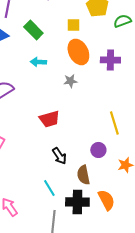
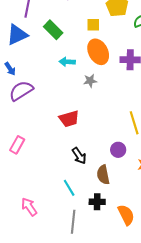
cyan arrow: (38, 62) -> (67, 62), moved
orange semicircle: (106, 200) -> (126, 215), moved
black cross: (77, 202) -> (97, 202), size x0.7

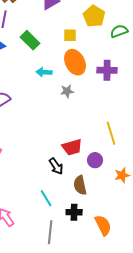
red trapezoid: (69, 119) -> (72, 147), moved

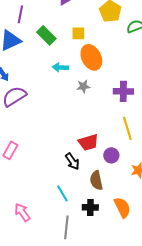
yellow square: (70, 35) -> (78, 33), moved
purple cross: (107, 70) -> (123, 91), moved
orange semicircle: (103, 225) -> (122, 207), moved

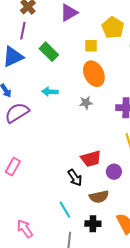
yellow square: (78, 33) -> (91, 46), moved
cyan arrow: (60, 67) -> (50, 92), moved
brown semicircle: (96, 180) -> (99, 197), turned -90

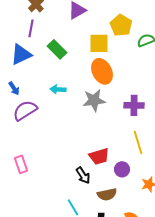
yellow square: (91, 46) -> (99, 43), size x1.5
gray star: (86, 103) -> (94, 100), size x1.6
pink rectangle: (13, 167) -> (21, 164), turned -48

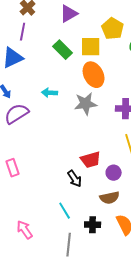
green rectangle: (57, 49) -> (63, 50), moved
brown semicircle: (107, 194) -> (110, 198), moved

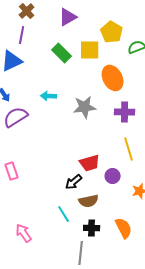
orange ellipse: (94, 75) -> (113, 78), moved
black arrow: (75, 179) -> (74, 182), turned 84
brown semicircle: (110, 198) -> (89, 201), moved
gray line: (69, 245) -> (81, 253), moved

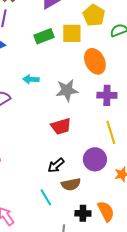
green rectangle: (62, 53) -> (44, 36), turned -66
red trapezoid: (90, 163) -> (61, 126), moved
purple circle: (113, 176) -> (95, 159), size x1.5
black cross: (92, 228) -> (83, 213), moved

